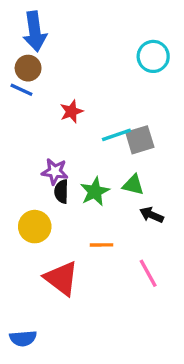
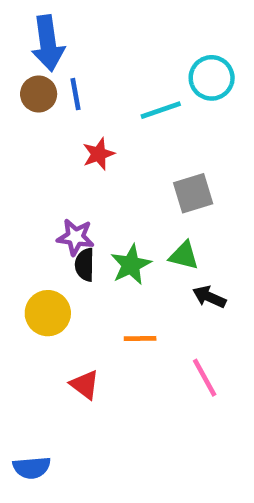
blue line: (21, 90) -> (75, 94), moved, turned 55
cyan line: (116, 135) -> (161, 110), moved
red triangle: (61, 278) -> (85, 385), size x0.6

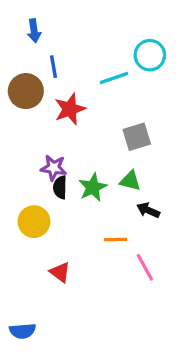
blue arrow: (48, 43) -> (34, 31), size x0.6
brown circle: (39, 94) -> (26, 91), moved, size x1.4
red star: (99, 154) -> (70, 109), size x1.4
orange line: (140, 338) -> (116, 240), moved

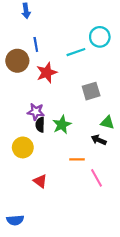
blue arrow: (34, 31) -> (26, 11), moved
green triangle: (130, 181) -> (107, 123), moved

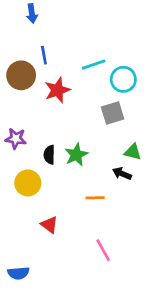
cyan circle: (100, 37) -> (123, 79), moved
purple star: (36, 112) -> (16, 139), moved
pink line: (97, 178) -> (103, 250), moved

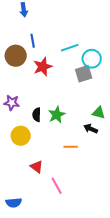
gray square: (113, 113) -> (84, 74), moved
pink line: (103, 250) -> (57, 186), moved

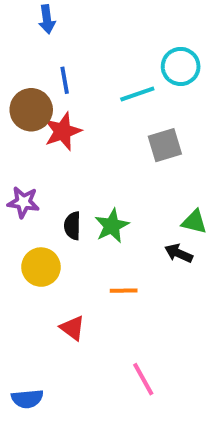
cyan circle: (92, 59) -> (181, 66), moved
red star: (43, 67) -> (63, 131), moved
orange line: (71, 147) -> (124, 291), moved
pink line: (57, 186) -> (143, 379), moved

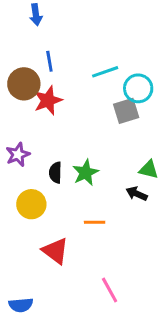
cyan circle: (181, 66) -> (138, 88), moved
purple star: (23, 202) -> (18, 155), turned -30
red triangle: (72, 328) -> (55, 251), size x1.4

